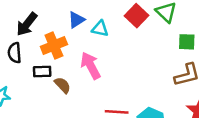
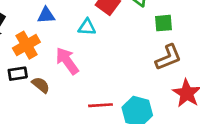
blue triangle: (76, 20) -> (46, 15), turned 36
cyan triangle: (100, 29) -> (87, 27), moved

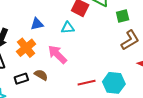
black rectangle: (18, 74) -> (21, 79), moved

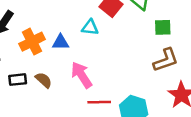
blue triangle: (37, 24) -> (60, 42), moved
pink arrow: (57, 54) -> (82, 75), moved

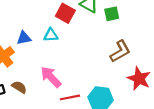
green square: (163, 27) -> (112, 14), moved
blue triangle: (60, 42) -> (24, 38), moved

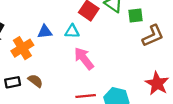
brown L-shape: (120, 51) -> (153, 36), moved
pink arrow: (51, 77) -> (84, 58), moved

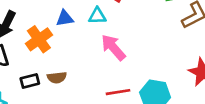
brown semicircle: (35, 81) -> (57, 78), turned 140

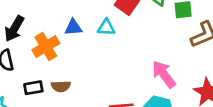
pink arrow: (113, 47) -> (164, 74), moved

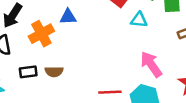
cyan triangle: (106, 27) -> (139, 20), moved

